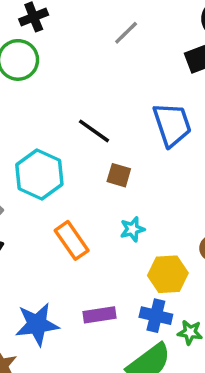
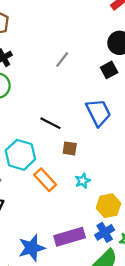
orange rectangle: (72, 240) -> (45, 180), moved
purple rectangle: (99, 315) -> (70, 237), size x1.5
blue cross: (156, 316) -> (105, 232), turned -36

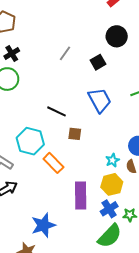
black square: (109, 70) -> (98, 62), moved
cyan star: (83, 181) -> (112, 160), moved
purple rectangle: (70, 237) -> (81, 195), moved, turned -72

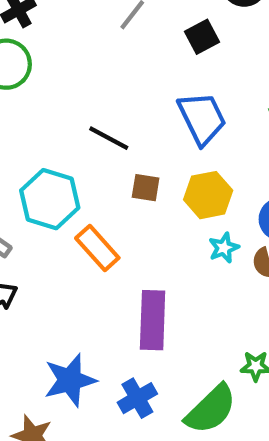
yellow hexagon: (112, 184) -> (208, 195), moved
blue cross: (109, 209) -> (137, 398), moved

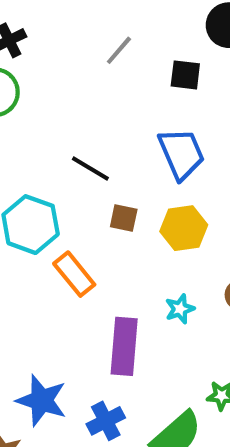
black square: (202, 37) -> (185, 75), turned 32
cyan star: (224, 248) -> (180, 309), moved
blue star: (70, 380) -> (42, 400), turned 30

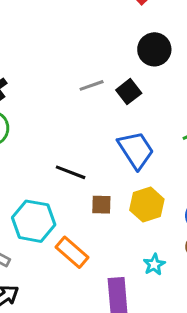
gray line: (119, 50) -> (92, 85), moved, turned 40
black square: (185, 75) -> (129, 92), turned -35

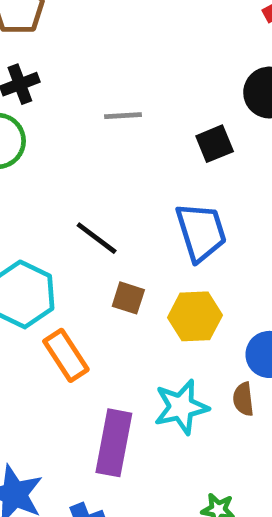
gray line: (92, 85) -> (123, 116), moved
cyan star: (154, 265) -> (181, 407), size x1.6

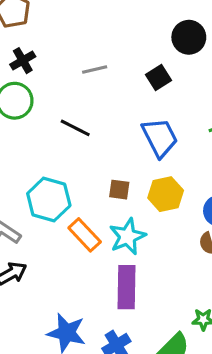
black line: (97, 238) -> (75, 128), moved
cyan star: (181, 407) -> (127, 236), moved

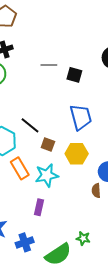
black square: (159, 77) -> (74, 75), moved, turned 35
black line: (75, 128) -> (30, 125), moved
purple rectangle: (126, 287) -> (39, 207), size x0.6

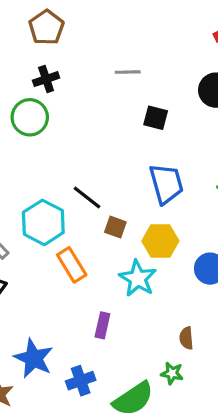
gray line: (49, 65) -> (128, 72), moved
cyan star: (47, 175) -> (138, 278), moved, turned -30
brown semicircle: (96, 191) -> (186, 338), moved

